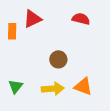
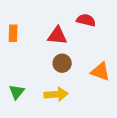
red triangle: (32, 19) -> (57, 36), moved, turned 30
orange triangle: (83, 86) -> (100, 72), moved

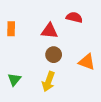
yellow arrow: (56, 94) -> (48, 82), turned 114

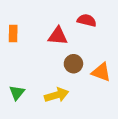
brown circle: (54, 55) -> (73, 64), moved
yellow arrow: (48, 82) -> (57, 95), turned -126

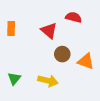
red triangle: (58, 36) -> (49, 31), turned 36
yellow arrow: (57, 95) -> (48, 81), turned 30

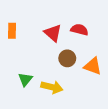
red semicircle: (74, 17) -> (79, 30), moved
green triangle: (14, 79) -> (25, 79), moved

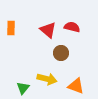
orange triangle: (93, 66) -> (76, 86), moved
green triangle: (25, 79) -> (23, 88), moved

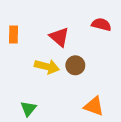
red semicircle: (72, 27) -> (101, 25), moved
yellow arrow: (47, 79) -> (47, 67), moved

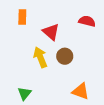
orange rectangle: (13, 34) -> (22, 17), moved
yellow arrow: (47, 67) -> (40, 57), turned -126

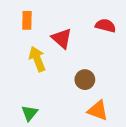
brown circle: (65, 56) -> (85, 80), moved
yellow arrow: (40, 57) -> (37, 59), moved

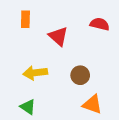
yellow arrow: (37, 59) -> (35, 73), moved, turned -75
green triangle: (30, 113) -> (28, 107), turned -35

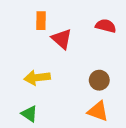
orange rectangle: (25, 19) -> (41, 21), moved
brown circle: (80, 75) -> (99, 80), moved

